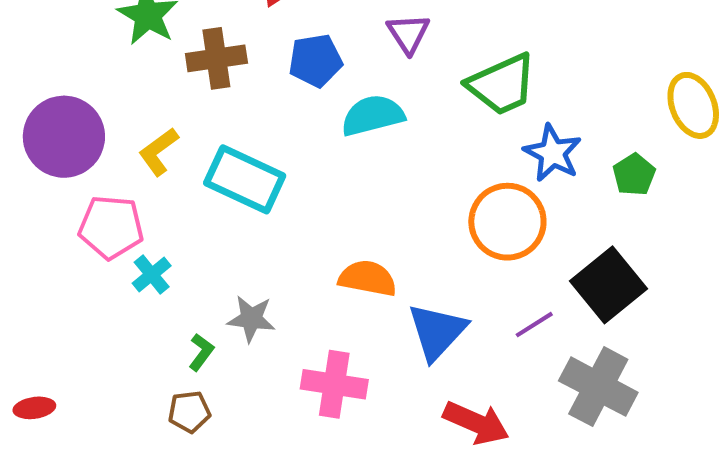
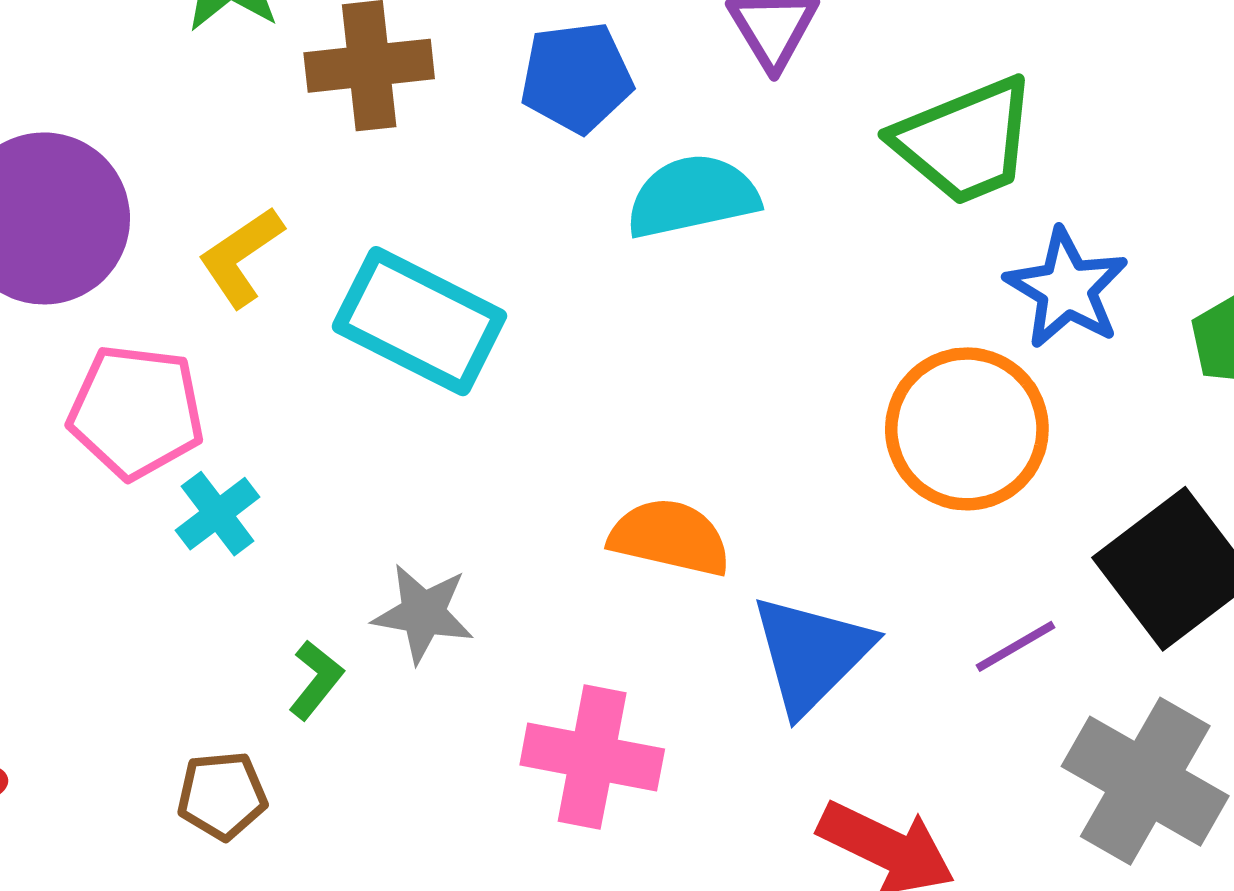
brown pentagon: (189, 412) -> (222, 795), moved

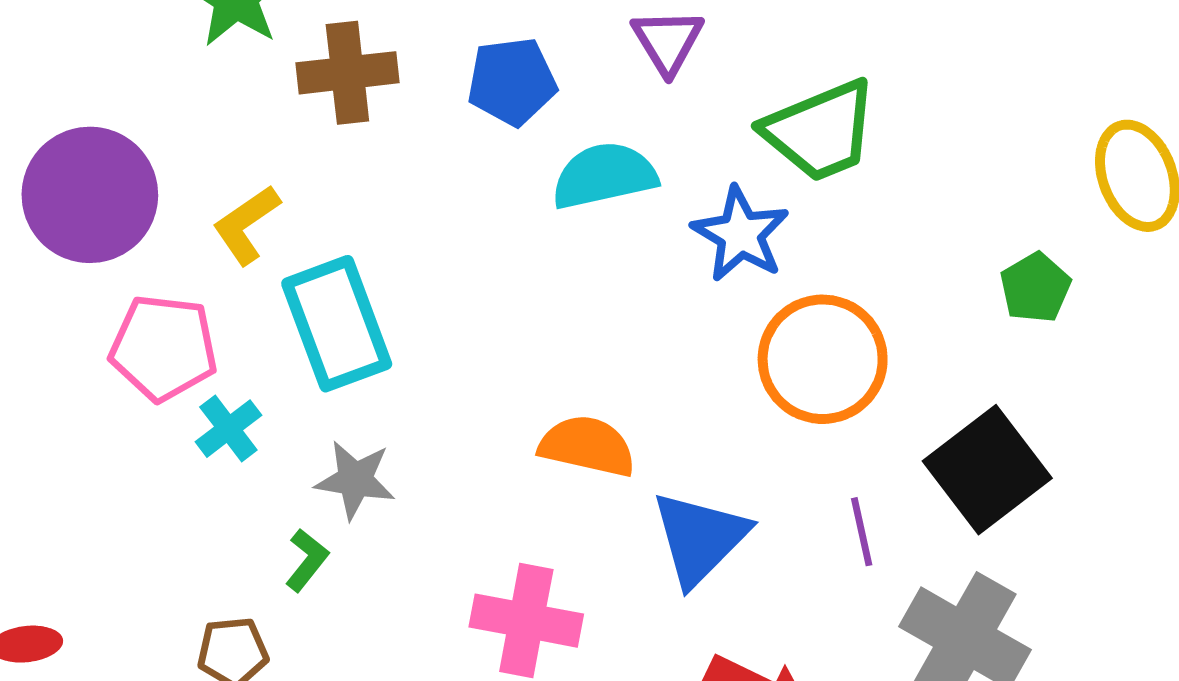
blue star: (1067, 288) -> (741, 234), moved
cyan rectangle: (419, 321) -> (337, 324), moved, turned 43
gray star: (423, 613) -> (355, 480), moved
purple line: (1015, 646) -> (862, 532), turned -72

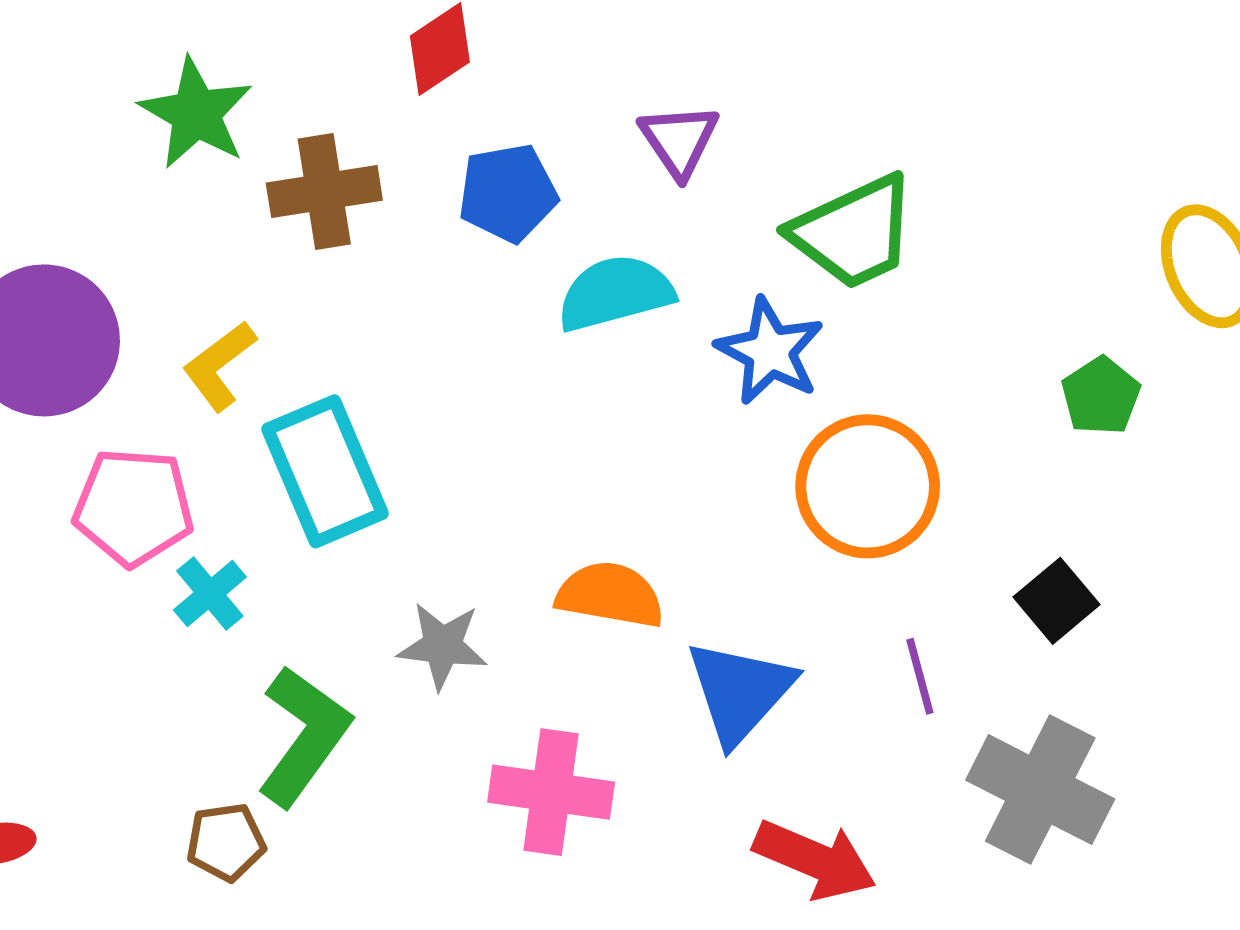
black square: (987, 470) -> (1056, 601), size x0.6
gray star: (355, 480) -> (442, 646), moved
green L-shape: (307, 560) -> (304, 736), size x2.0

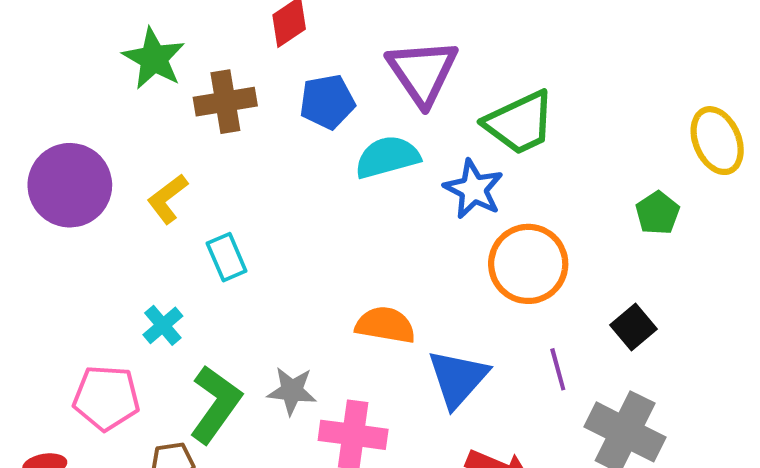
purple triangle: (679, 140) -> (422, 72), size x1.6
cyan rectangle: (325, 471) -> (227, 257), size x0.6
pink pentagon: (134, 507) -> (106, 398), moved
gray star: (442, 646) -> (292, 391), moved

